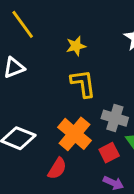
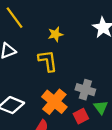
yellow L-shape: (83, 83) -> (48, 61), moved

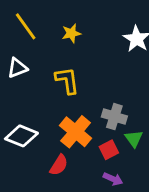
yellow star: (55, 34) -> (71, 33), moved

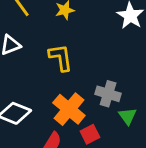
red square: (109, 150) -> (90, 134), moved

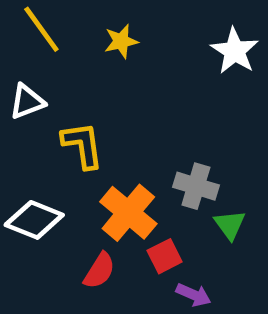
yellow L-shape: (61, 58) -> (82, 145), moved

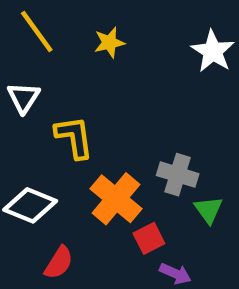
white triangle: (27, 102) -> (24, 98), turned -36
red semicircle: (99, 271) -> (59, 263), moved

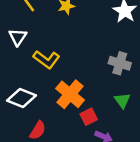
yellow L-shape: (74, 137) -> (46, 59), turned 135
gray cross: (178, 175) -> (120, 63), moved

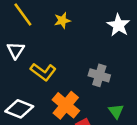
gray cross: (120, 63) -> (99, 75), moved

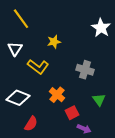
yellow star: (62, 20) -> (54, 42), moved
orange cross: (66, 105) -> (57, 95), size x0.7

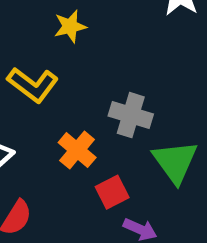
gray cross: (85, 70) -> (131, 115), moved
green triangle: (99, 100) -> (175, 162), size x1.5

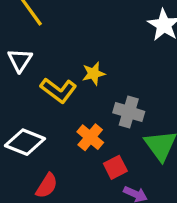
yellow star: (70, 26) -> (94, 74), moved

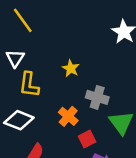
yellow star: (94, 74) -> (71, 68), turned -30
yellow L-shape: (58, 90) -> (29, 85), moved, turned 60

